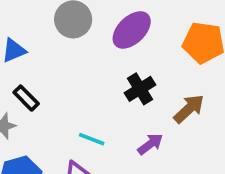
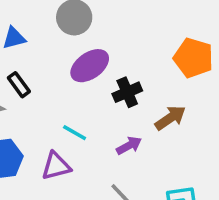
purple ellipse: (132, 30) -> (90, 66), moved

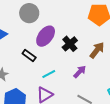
black rectangle: (19, 85) -> (29, 56), moved
cyan line: (75, 133) -> (49, 74), turned -40

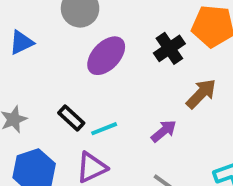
black cross: (70, 44) -> (169, 48), moved
black rectangle: (29, 56) -> (71, 118), moved

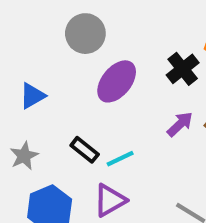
blue triangle: (21, 42) -> (32, 96), moved
purple arrow: (164, 131) -> (180, 124), moved

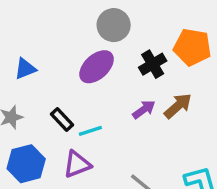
gray circle: (85, 34) -> (114, 25), moved

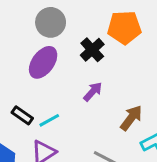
brown arrow: (178, 106) -> (131, 118), moved

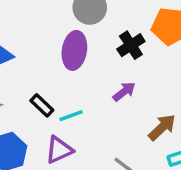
purple ellipse: (43, 62) -> (74, 50), turned -36

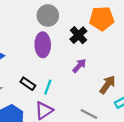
cyan line: (71, 116) -> (48, 87), turned -40

